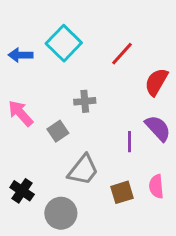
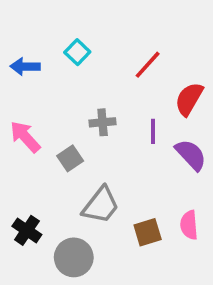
cyan square: (64, 43) -> (77, 52), size x0.6
purple line: (129, 142) -> (153, 131), moved

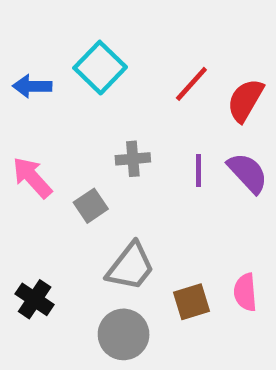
cyan square: (77, 52) -> (100, 68), size x1.5
red semicircle: (189, 99) -> (245, 100), moved
purple semicircle: (191, 155) -> (248, 173), moved
gray circle: (74, 257) -> (124, 334), moved

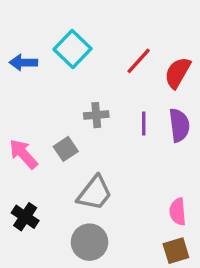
purple semicircle: (248, 173) -> (179, 125), turned 36
pink arrow: (32, 178) -> (23, 154), moved
brown square: (191, 302) -> (176, 251), moved

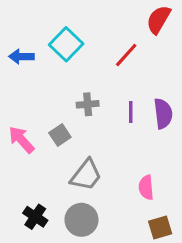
red semicircle: (178, 73) -> (158, 20), moved
pink semicircle: (178, 212) -> (146, 187), moved
black cross: (25, 217) -> (35, 217), moved

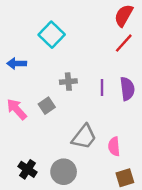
red line: (126, 55) -> (124, 43), moved
blue arrow: (21, 57) -> (17, 64), moved
gray trapezoid: (86, 175) -> (84, 137), moved

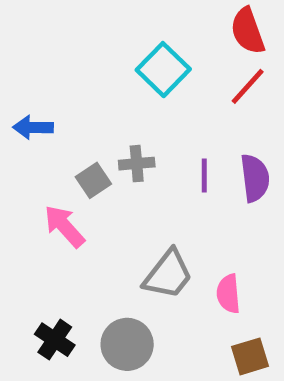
red semicircle: (124, 15) -> (248, 31), turned -50
cyan square: (52, 35) -> (163, 70), moved
gray square: (47, 106) -> (93, 180), moved
pink arrow: (17, 109) -> (64, 226), moved

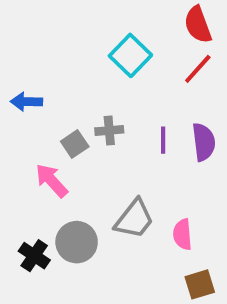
black cross: (55, 340) -> (34, 256), moved
gray circle: (127, 344) -> (77, 242), moved

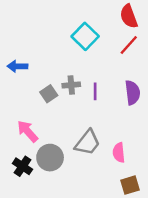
purple line: (163, 140) -> (95, 91), moved
pink arrow: (52, 181) -> (28, 131), moved

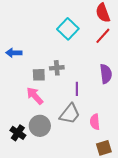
purple line: (95, 91) -> (77, 89), moved
gray square: (49, 94) -> (39, 75), turned 32
pink arrow: (28, 131) -> (35, 96), moved

